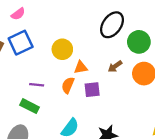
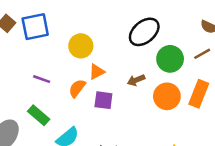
orange triangle: (81, 67) -> (97, 72), turned -32
green rectangle: (30, 106) -> (39, 115), moved

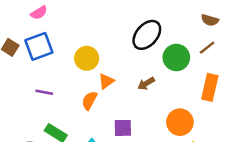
purple line: (42, 79) -> (44, 92), moved
orange circle: (167, 96) -> (180, 122), moved
purple square: (103, 100) -> (123, 128), moved

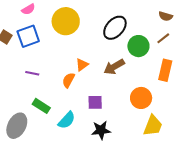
yellow circle: (87, 58) -> (66, 21), moved, size x1.4
brown arrow: (146, 84) -> (114, 67), size x1.5

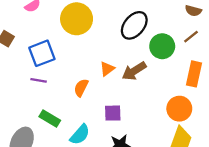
blue square: (28, 36) -> (42, 53), moved
orange triangle: (82, 65) -> (107, 69), moved
orange circle: (141, 98) -> (179, 109), moved

